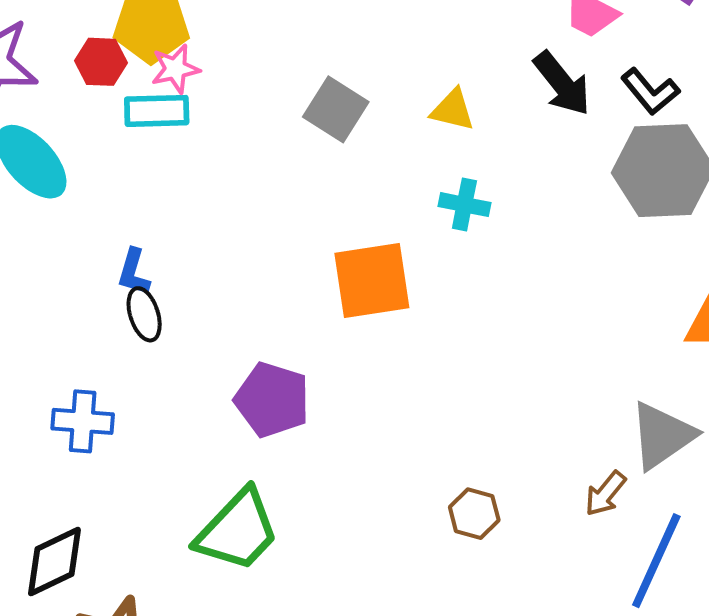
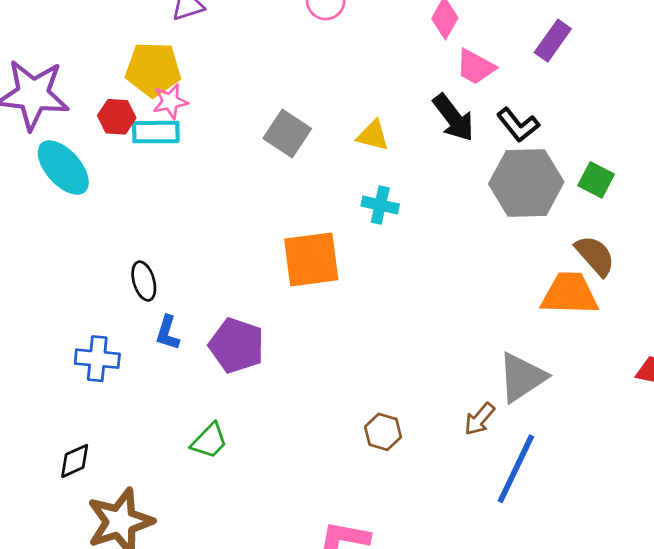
red hexagon: (101, 62) -> (117, 117), moved
blue L-shape: (134, 272) -> (167, 333), moved
green trapezoid: (238, 530) -> (209, 441), size x0.6
black diamond: (54, 561) -> (75, 461), size x0.7

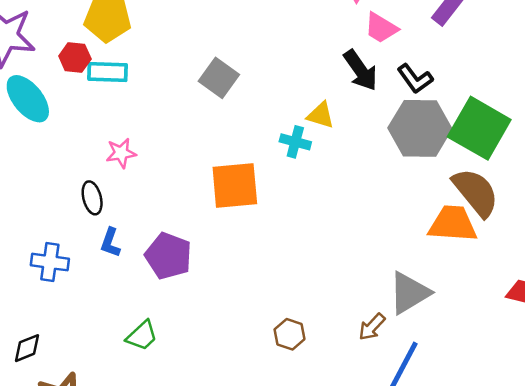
pink star: (170, 101) -> (121, 153), moved
yellow triangle: (373, 135) -> (321, 115), moved
green square: (596, 180) -> (479, 128), size x2.0
brown semicircle: (595, 256) -> (476, 192), size x1.4

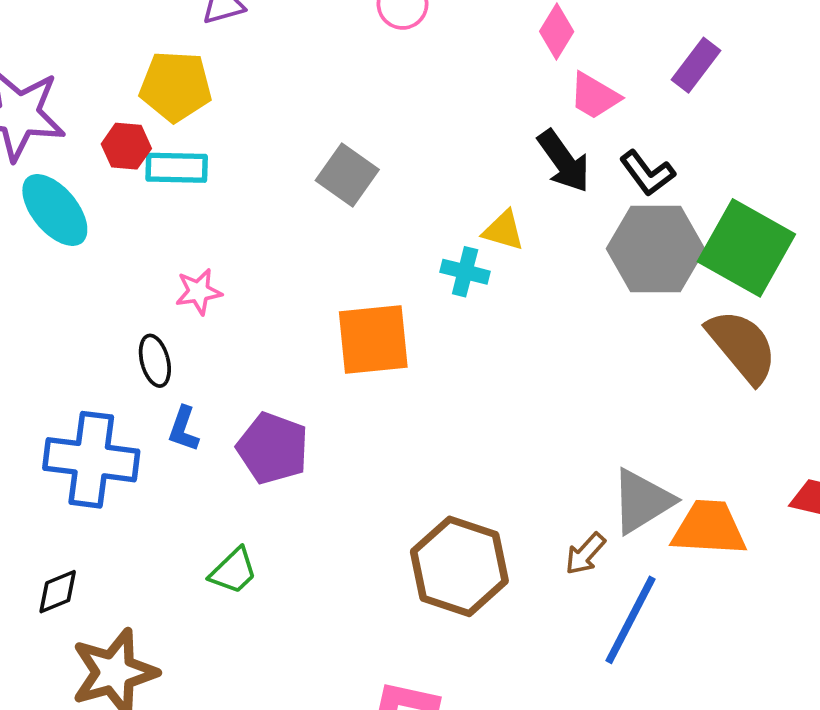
orange trapezoid: (453, 224) -> (709, 528), moved
blue cross: (50, 262) -> (91, 460), size x1.6
brown hexagon: (290, 334) -> (459, 566), size x2.0

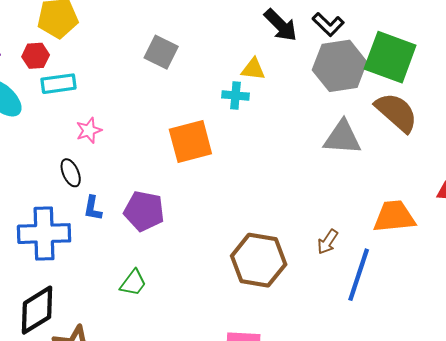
cyan rectangle: (177, 168) -> (58, 84), moved
gray triangle: (642, 501) -> (342, 137), moved, turned 45
black diamond: (58, 592) -> (37, 310), size x1.8

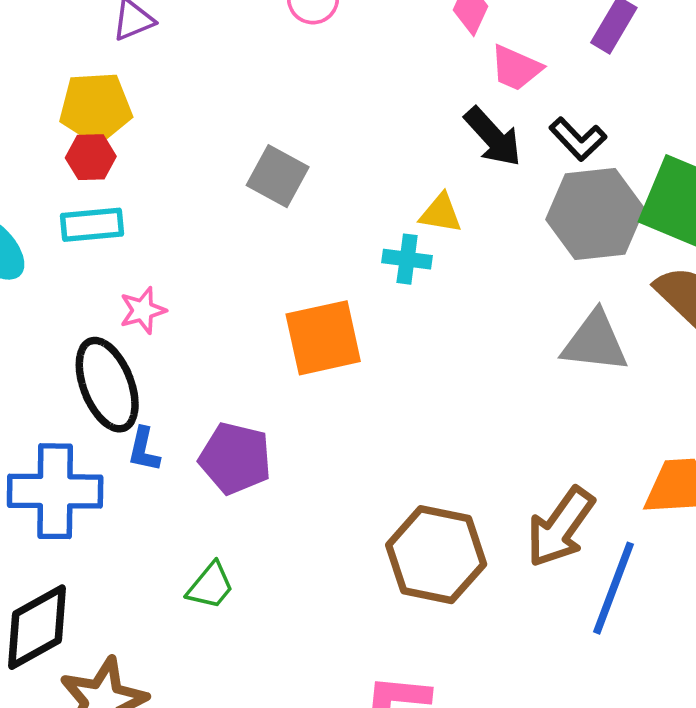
red hexagon: (36, 56) -> (91, 157), moved
black ellipse: (71, 173) -> (107, 385), size x1.8
brown arrow: (328, 242) -> (560, 527), size x1.8

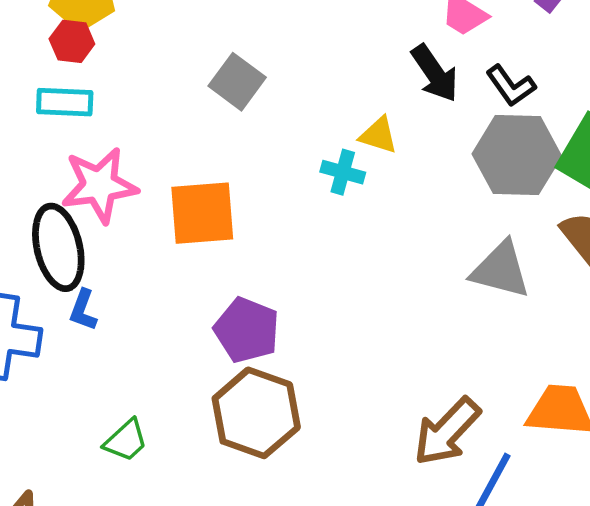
pink star: (143, 310) -> (99, 185), size x1.8
orange square: (323, 338) -> (202, 213), moved
purple pentagon: (235, 458) -> (247, 330), moved
brown hexagon: (436, 555) -> (256, 413), moved

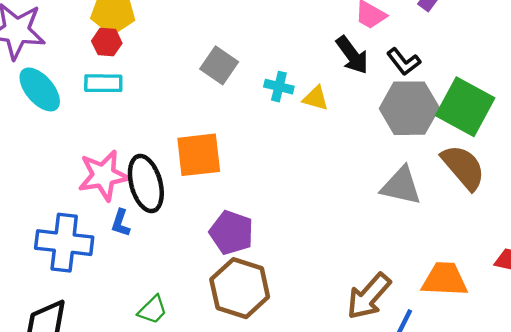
cyan cross: (343, 172) -> (279, 87), moved
pink star: (99, 185) -> (103, 175), moved
black ellipse: (58, 247) -> (146, 184), moved

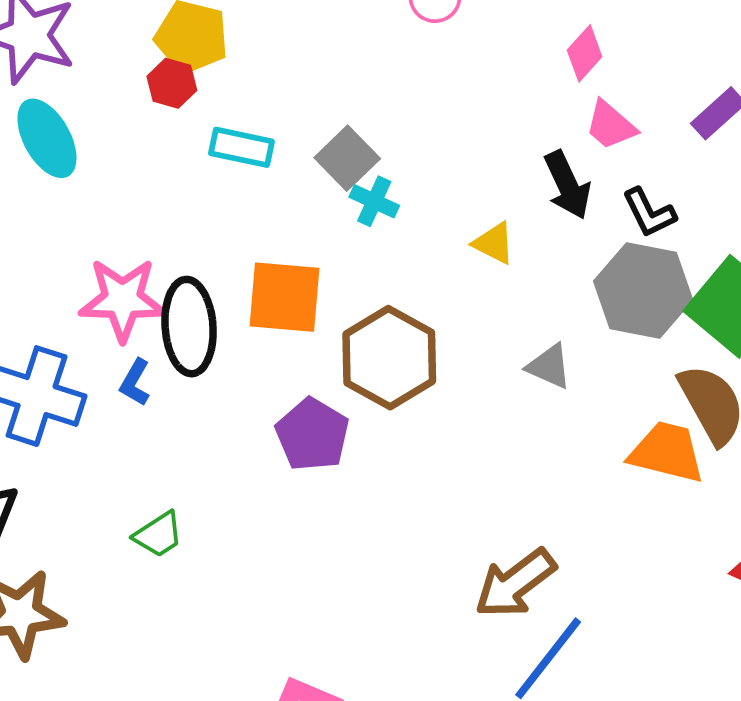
cyan rectangle: (103, 83) -> (241, 147), moved
cyan cross: (279, 87) -> (374, 201), moved
gray triangle: (401, 186) -> (549, 366), moved, size x0.7
orange trapezoid: (445, 279) -> (667, 452), moved
brown hexagon: (240, 288) -> (389, 358), moved

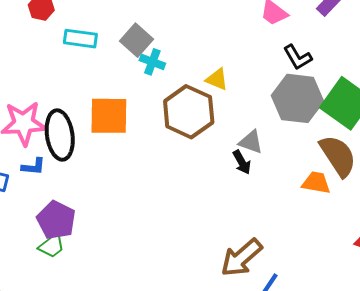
black arrow: (567, 185) -> (242, 162), moved, size x0.7
brown hexagon: (389, 358) -> (189, 112), moved
blue L-shape: (135, 382) -> (33, 167), turned -110
purple pentagon: (312, 435) -> (56, 220), moved
orange trapezoid: (667, 452) -> (316, 183), size x0.7

